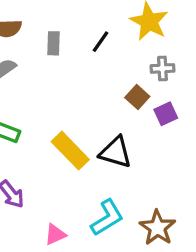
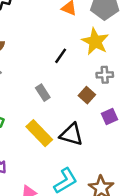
gray rectangle: (54, 43) -> (43, 93), moved, turned -35
purple square: (166, 114) -> (109, 117), moved

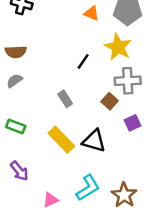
gray cross: (105, 75) -> (128, 81), size x1.5

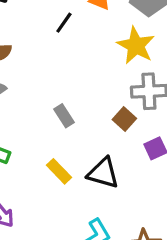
black line: (83, 61) -> (64, 23), moved
yellow rectangle: (61, 140) -> (59, 171), size x0.7

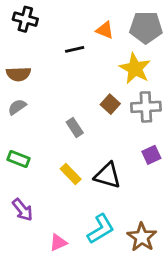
black line: (64, 23) -> (75, 49), turned 42
brown square: (124, 119) -> (110, 104), moved

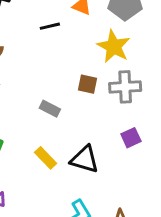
brown square: (110, 104) -> (88, 84), turned -30
gray rectangle: (75, 127) -> (50, 109), turned -30

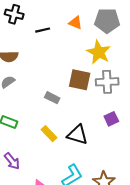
black line: (50, 26) -> (43, 30), moved
brown square: (88, 84) -> (80, 80), size x1.5

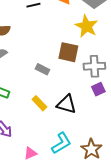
gray cross: (107, 82) -> (94, 66), moved

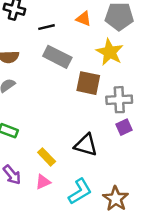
gray rectangle: (42, 69) -> (57, 57), moved, size x1.6
yellow rectangle: (39, 103) -> (47, 157), moved
pink triangle: (30, 153) -> (43, 182), moved

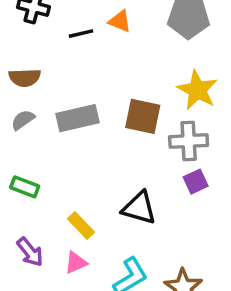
orange triangle: (83, 19) -> (120, 21), moved
yellow star: (110, 52) -> (197, 90), moved
gray rectangle: (57, 57) -> (78, 118), moved, turned -40

